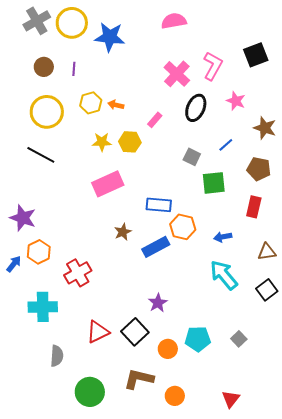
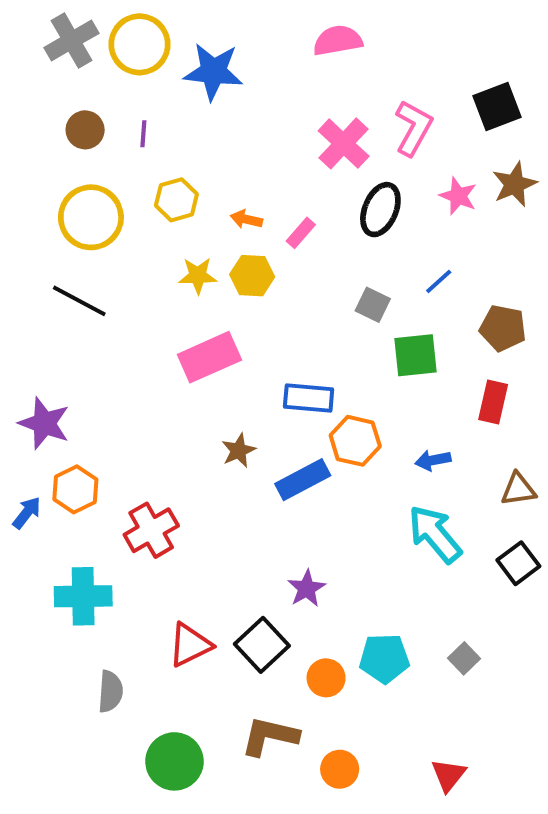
orange arrow: (116, 105) -> (246, 219), moved
brown star: (265, 128) -> (515, 184), moved, turned 30

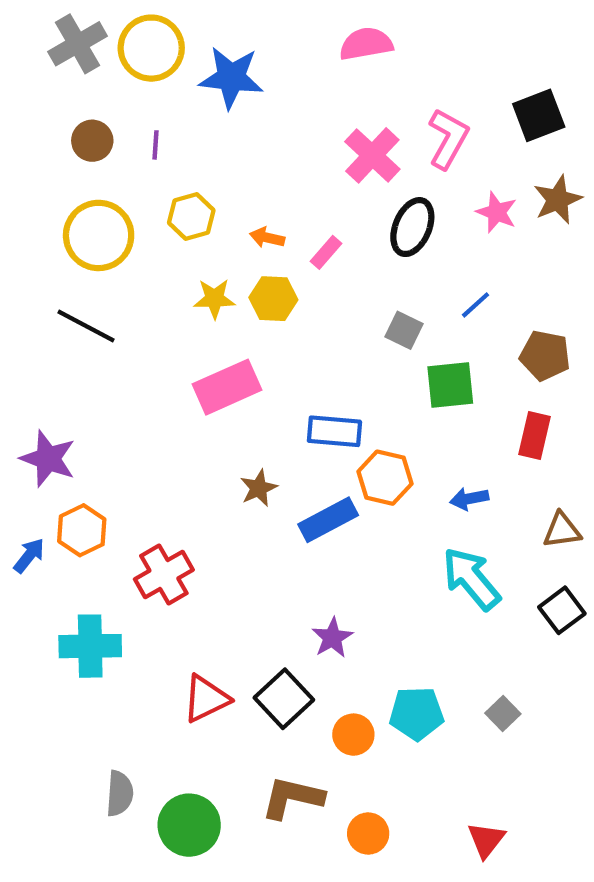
gray semicircle: (110, 691) -> (120, 793), moved

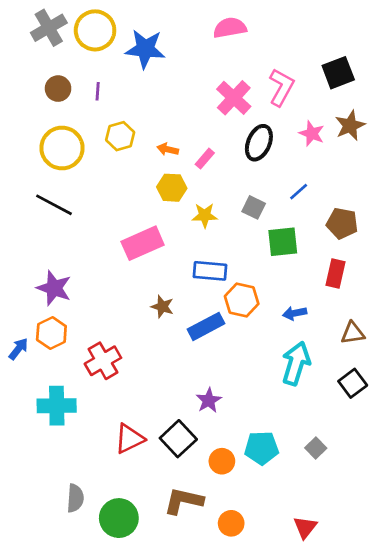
yellow star: (214, 299) -> (205, 215), moved
purple star: (48, 459) -> (54, 288), moved
brown star: (259, 488) -> (162, 307), turned -30
cyan arrow: (471, 579) -> (296, 363), turned 57

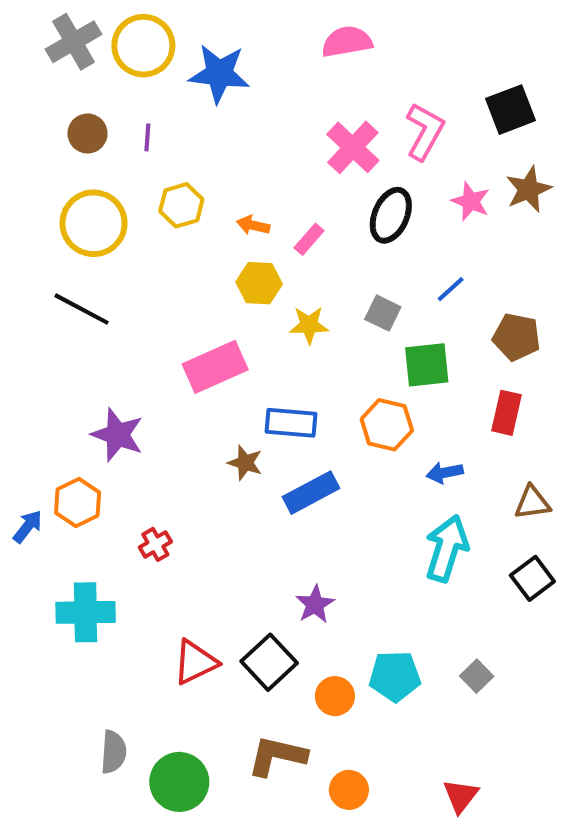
blue rectangle: (210, 271) -> (291, 423), moved
purple star: (54, 288) -> (117, 435), moved
orange hexagon: (242, 300) -> (387, 425), moved
red cross: (103, 361) -> (155, 544), size x0.6

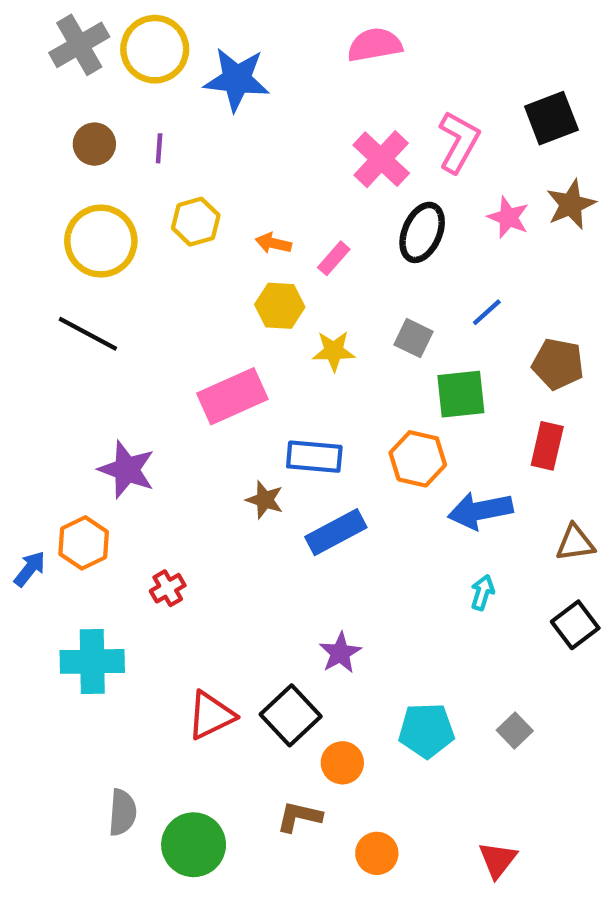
blue arrow: (445, 473) -> (480, 511), size x1.6
cyan arrow: (447, 548) -> (482, 592), size x0.5
orange circle: (335, 696) -> (342, 763), moved
brown L-shape: (277, 756) -> (299, 817), size x0.7

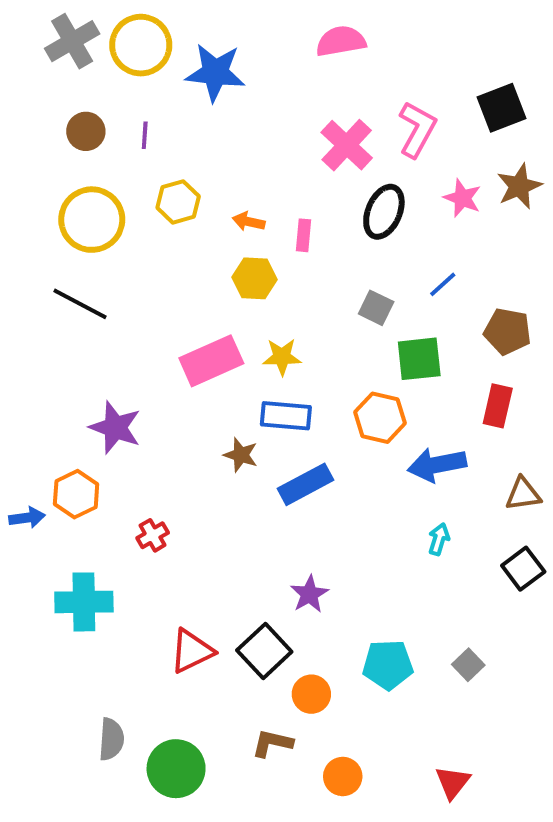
pink rectangle: (334, 258) -> (304, 235), turned -36
yellow star: (334, 351) -> (282, 357), moved
blue arrow: (30, 569) -> (27, 518), turned 44

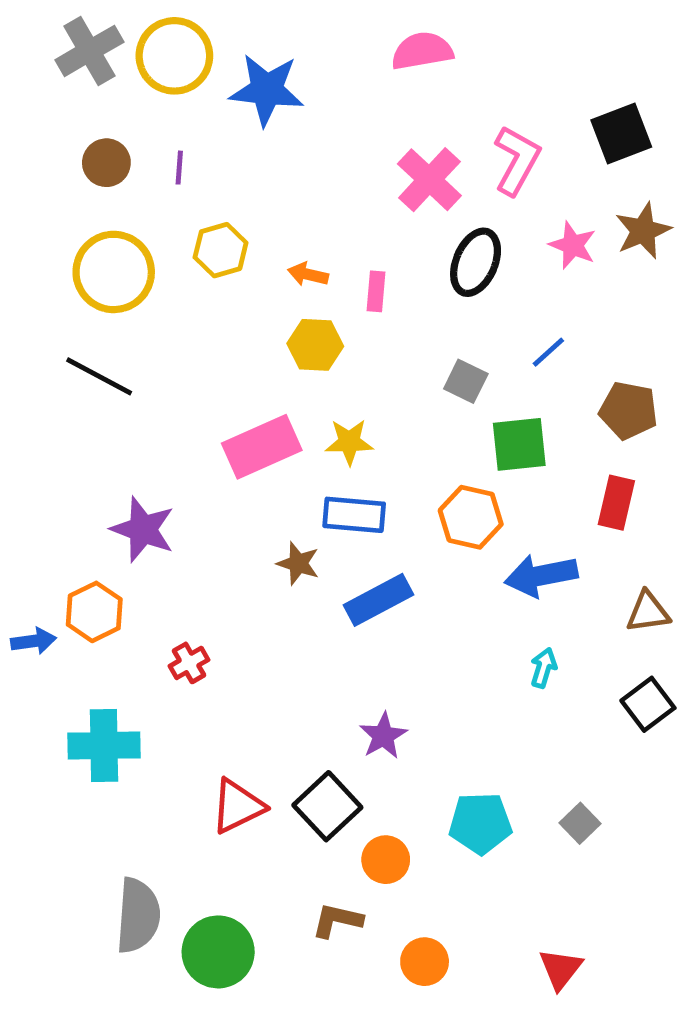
gray semicircle: (111, 739) -> (138, 915), size x1.4

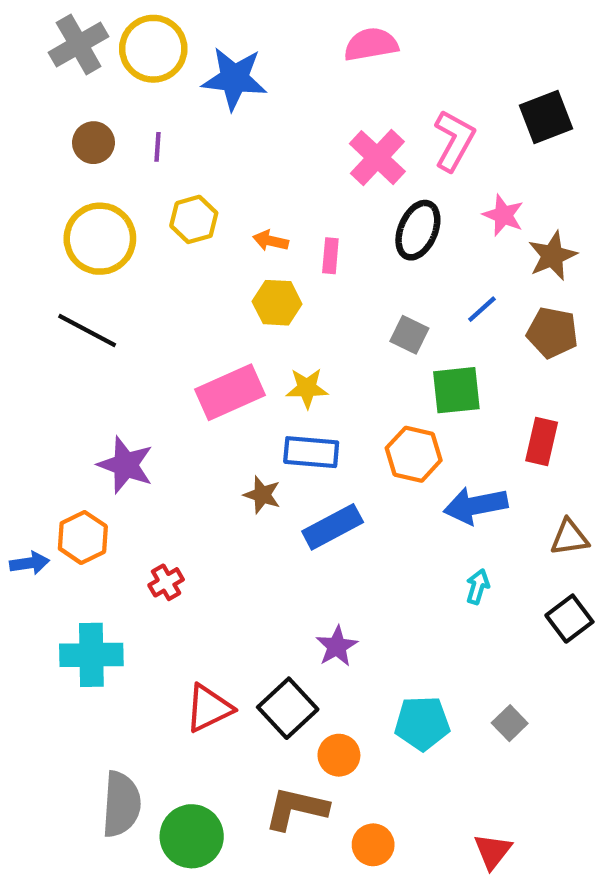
brown star: (643, 231) -> (552, 256), moved
brown pentagon: (629, 410) -> (552, 333), moved
brown L-shape: (337, 920) -> (296, 809), size x1.4

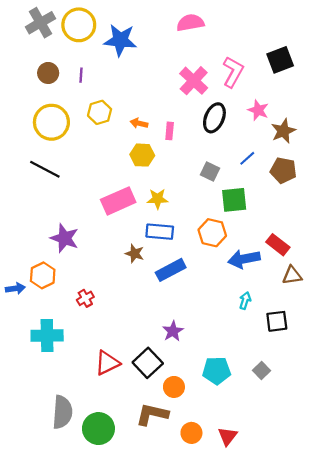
red rectangle: (542, 441) -> (278, 245), moved, turned -65
black square: (569, 619) -> (277, 321), moved, turned 30
red triangle: (493, 851) -> (228, 436), moved

